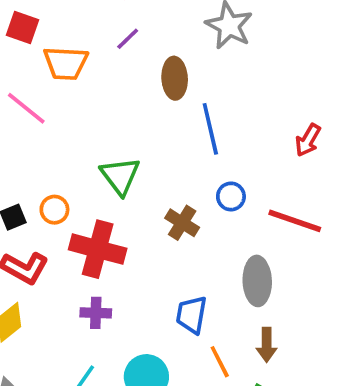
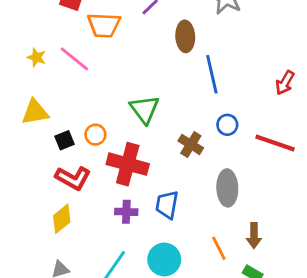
gray ellipse: (257, 281) -> (227, 188), moved
blue trapezoid: (191, 315) -> (167, 205), moved

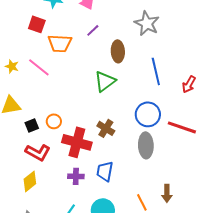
blue line: (212, 74) -> (156, 71), moved
green triangle: (145, 109) -> (105, 81), moved, turned 30
blue circle: (227, 125) -> (148, 114), size x1.6
brown cross: (191, 144) -> (106, 128), moved
gray ellipse: (227, 188) -> (146, 145), moved

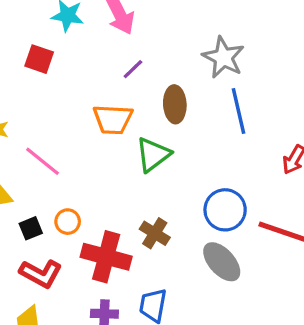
orange trapezoid: (60, 43) -> (113, 119), moved
pink line: (39, 67) -> (42, 161), moved
blue line: (156, 71) -> (238, 111), moved
gray ellipse: (146, 145) -> (222, 262), turned -40

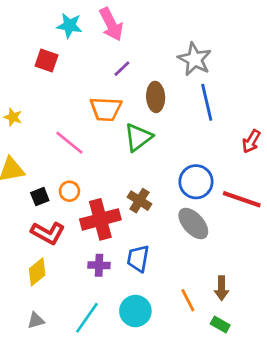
pink line: (42, 161) -> (69, 143), moved
red cross: (106, 257) -> (100, 219), turned -30

